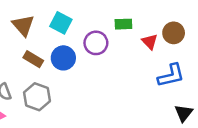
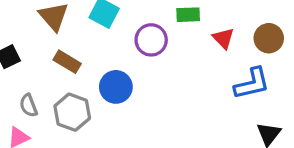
brown circle: (174, 33) -> (269, 38), moved
blue circle: (63, 58) -> (116, 87), moved

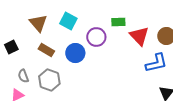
red triangle: (223, 38) -> (139, 36), size x1.5
blue circle: (116, 87) -> (75, 53), moved

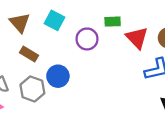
blue circle: (75, 53) -> (58, 76), moved

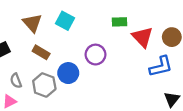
purple circle: (87, 39) -> (95, 55), moved

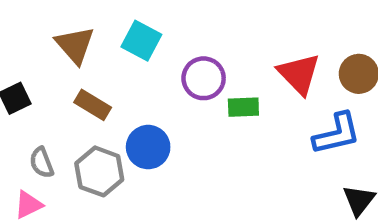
green rectangle: (119, 22) -> (243, 107), moved
purple circle: (95, 55) -> (204, 78), moved

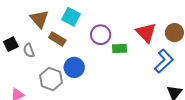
brown rectangle: (93, 105) -> (57, 39), moved
blue L-shape: (337, 134) -> (164, 61), turned -30
gray semicircle: (42, 163) -> (29, 51), moved

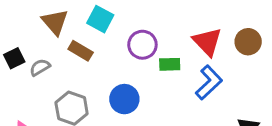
gray semicircle: (29, 51) -> (40, 67), turned 80
blue L-shape: (164, 61) -> (209, 82), moved
blue circle: (74, 67) -> (124, 99), moved

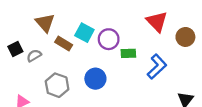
cyan square: (100, 19) -> (84, 33), moved
red triangle: (207, 42) -> (157, 22), moved

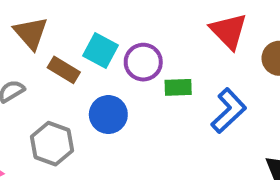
blue circle: (95, 79) -> (108, 115), moved

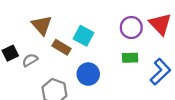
purple circle: (143, 62) -> (131, 28), moved

